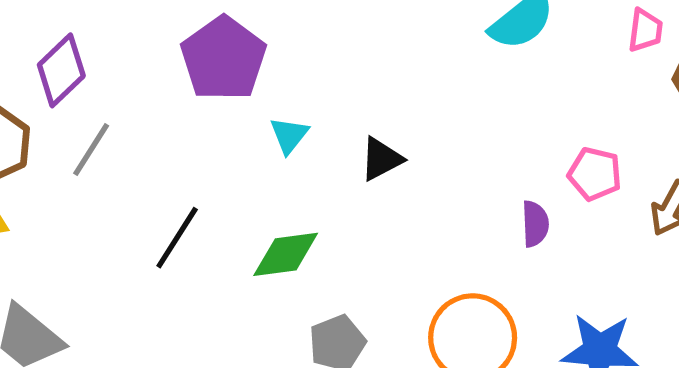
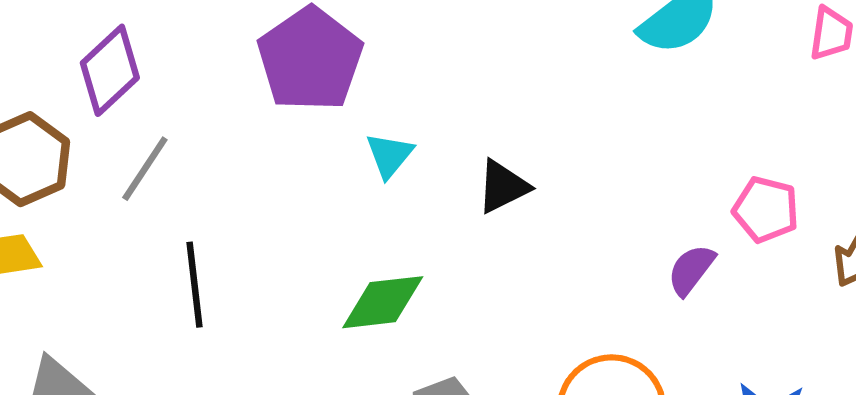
purple semicircle: (535, 224) -> (691, 270), turned -141
black line: (177, 238) -> (194, 285), moved, turned -40

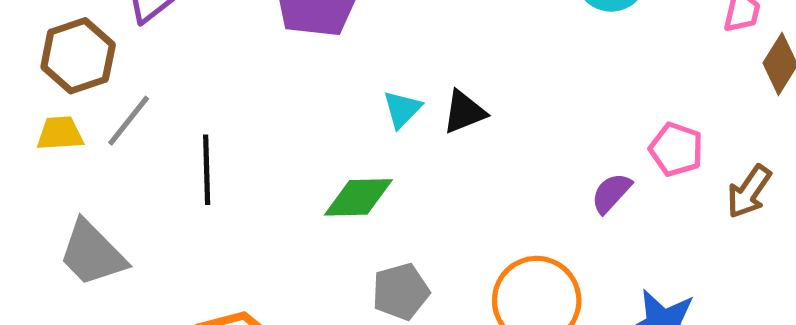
cyan triangle: (390, 155) -> (402, 109), moved
gray line: (145, 169) -> (129, 121), moved

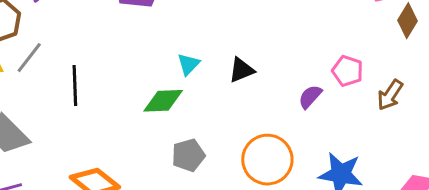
cyan triangle: (402, 109) -> (188, 64), moved
black triangle: (464, 112) -> (242, 70), moved

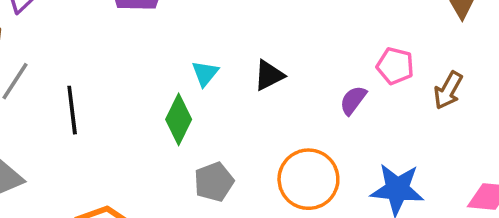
green diamond: (163, 101) -> (179, 119), turned -57

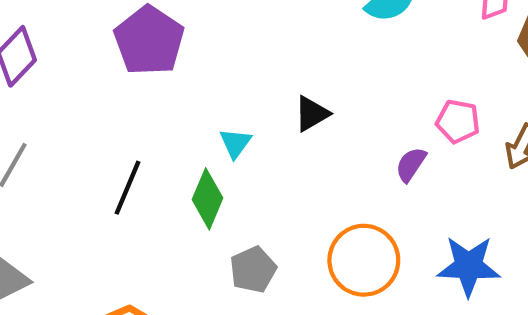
black triangle: (269, 75) -> (312, 114), moved
black line: (72, 110) -> (127, 188), moved, turned 33

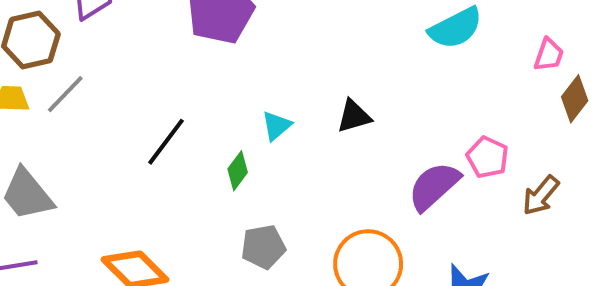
purple semicircle: (411, 164) -> (434, 186), size x1.6
green diamond: (207, 199) -> (238, 171), size x0.7

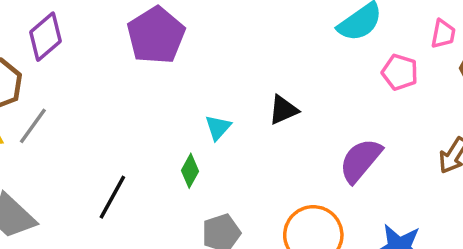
black line: (166, 142) -> (112, 197), moved
pink pentagon: (488, 157) -> (400, 72), moved

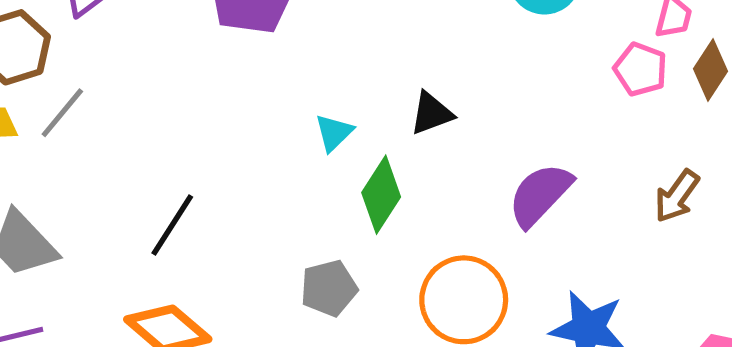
pink pentagon: (400, 72) -> (640, 69), moved
green diamond: (190, 171) -> (381, 195), moved, size x1.5

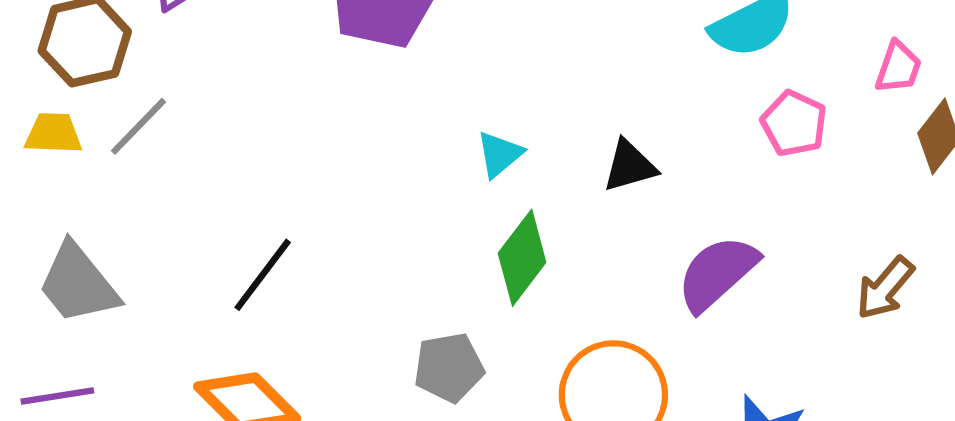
pink pentagon: (640, 69) -> (794, 124), moved
black triangle: (431, 113) -> (630, 166), moved
cyan triangle: (334, 133) -> (500, 154), moved

